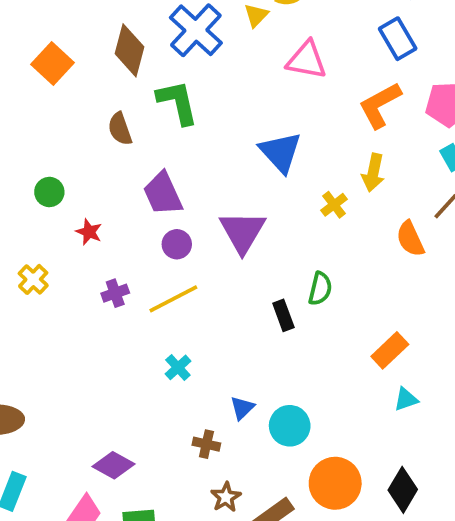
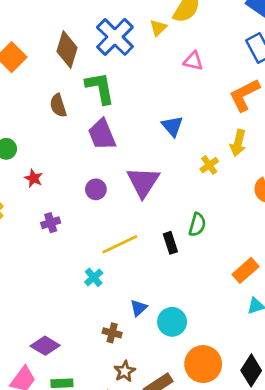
pink triangle: (307, 60) -> (193, 61), size x0.7
blue triangle: (281, 152) -> (172, 126), size x0.7
purple trapezoid: (163, 194) -> (102, 134), moved
yellow line: (173, 299) -> (120, 244), moved

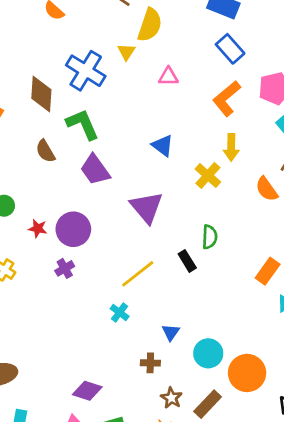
yellow cross: (209, 165) -> (208, 175), size x1.4
purple circle: (96, 189) -> (73, 229), moved, size x1.6
cyan circle: (172, 322) -> (208, 353), moved

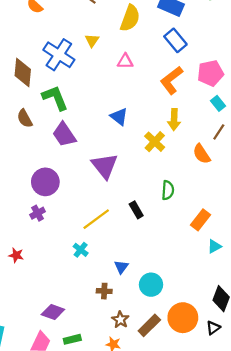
yellow semicircle: (150, 25) -> (130, 18), moved
red star: (38, 229) -> (16, 255), moved
green semicircle: (210, 237) -> (168, 190), moved
orange circle: (247, 373) -> (183, 318), moved

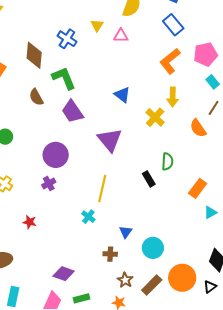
blue cross: (59, 55) -> (67, 39), size x0.7
pink triangle: (125, 61) -> (121, 36), moved
black rectangle: (136, 210) -> (149, 179), moved
yellow line: (96, 219) -> (102, 188), turned -40

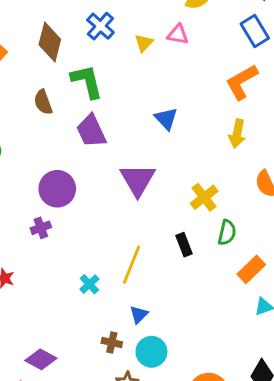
yellow triangle: (97, 25) -> (144, 43), moved
yellow cross: (155, 117) -> (204, 197), moved
green semicircle: (167, 162) -> (227, 233), moved
yellow line: (102, 188) -> (132, 265), moved
cyan circle: (153, 248) -> (151, 352), moved

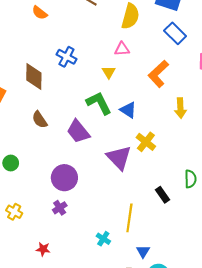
yellow triangle: (144, 43) -> (109, 72), moved
green L-shape: (87, 81) -> (99, 103), moved
orange L-shape: (242, 82) -> (158, 74), moved
yellow cross: (204, 197) -> (146, 142), moved

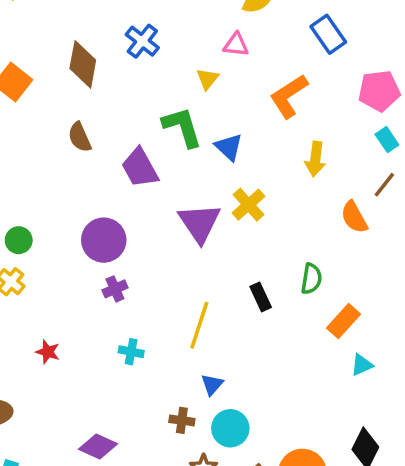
green circle: (11, 163) -> (19, 240), moved
purple cross: (60, 208) -> (115, 289), moved
cyan cross: (103, 239) -> (131, 352), moved, turned -32

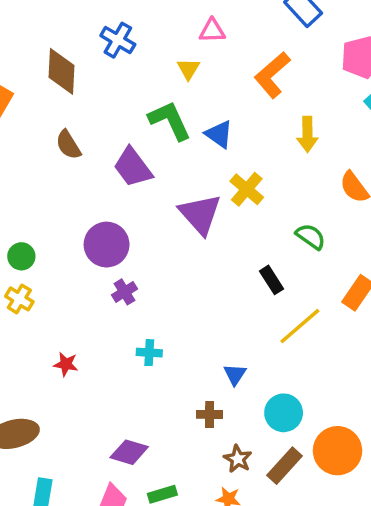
green semicircle: (311, 279) -> (311, 236), moved, turned -56
yellow line: (199, 325) -> (300, 326), moved, turned 39
cyan circle: (230, 428) -> (284, 413), moved

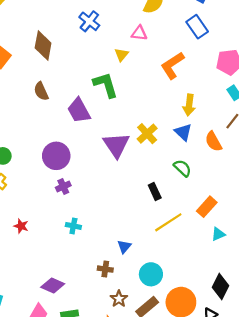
blue cross: (118, 40) -> (89, 21), moved
blue triangle: (219, 134) -> (183, 132), moved

